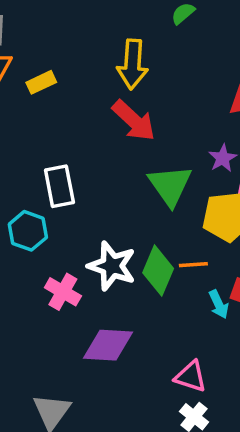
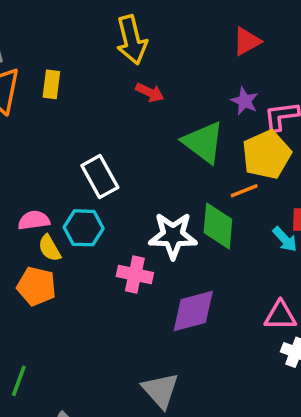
yellow rectangle: (41, 82) -> (51, 84), turned -40
red arrow: (134, 121) -> (150, 92), size x0.6
orange line: (193, 265) -> (244, 191), moved

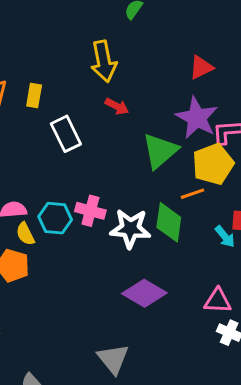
purple star: (245, 101) -> (197, 118), size x1.8
green triangle: (203, 142) -> (160, 151), turned 39
white rectangle: (100, 177) -> (66, 134), moved
pink cross: (135, 274) -> (90, 211), moved
purple diamond: (193, 311) -> (144, 293), turned 42

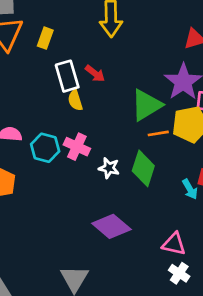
red arrow: (117, 106) -> (95, 74), moved
orange line: (192, 194) -> (158, 133), moved
white star: (130, 229) -> (109, 168), size x0.6
yellow semicircle: (25, 234) -> (75, 100), moved

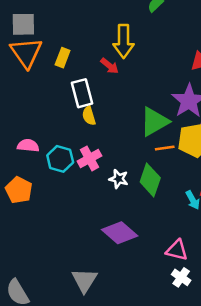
red arrow: (95, 74) -> (110, 66), moved
pink cross: (77, 147) -> (89, 158), turned 35

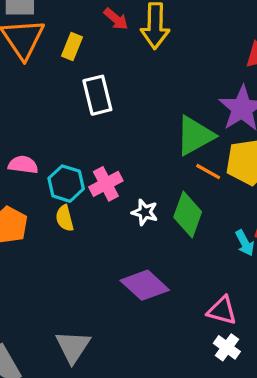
red arrow: (110, 66) -> (116, 19), moved
yellow semicircle: (89, 116) -> (65, 218), moved
orange line: (165, 148) -> (208, 172), turned 36
gray triangle: (84, 280) -> (73, 347), moved

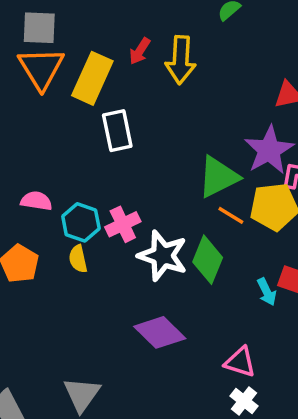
red arrow: (116, 19) -> (140, 51), turned 80
yellow rectangle: (72, 46) -> (92, 78), size x1.8
white star: (145, 212) -> (163, 256), size x1.8

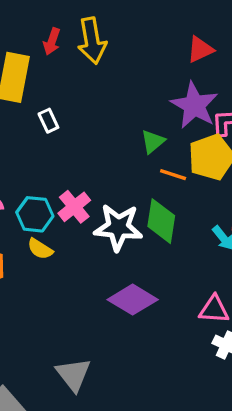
white rectangle: (117, 131) -> (48, 121), size x0.6
green triangle: (218, 177) -> (153, 142), size x0.6
yellow semicircle: (78, 259) -> (40, 249), turned -32

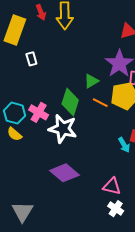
red arrow: (52, 42) -> (41, 12), turned -49
pink cross: (74, 207) -> (39, 112), turned -30
green diamond: (161, 221) -> (70, 102), moved

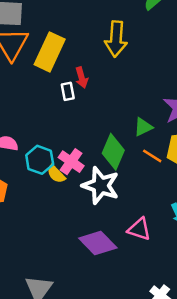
red arrow: (41, 12) -> (82, 78), moved
yellow semicircle: (14, 134) -> (56, 174), moved
pink triangle: (112, 186) -> (139, 229), moved

